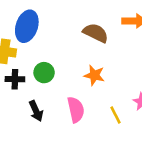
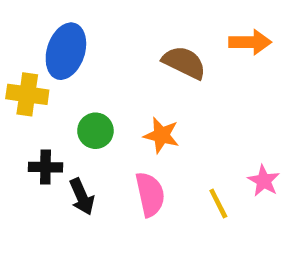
orange star: (94, 75) -> (161, 135), moved
black cross: (15, 79) -> (45, 167), moved

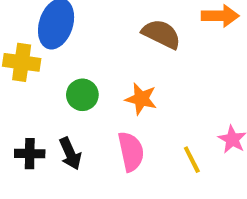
black cross: (45, 167) -> (30, 154), moved

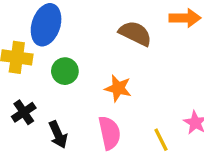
green circle: (82, 95) -> (65, 71), moved
black cross: (30, 154) -> (24, 112), moved, turned -35

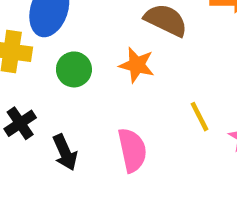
orange star: (118, 88) -> (137, 65), moved
yellow line: (161, 140) -> (200, 117), moved

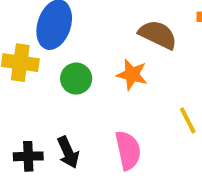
black cross: (20, 123) -> (28, 156), moved, turned 32

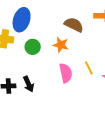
pink semicircle: (128, 150) -> (66, 73), moved

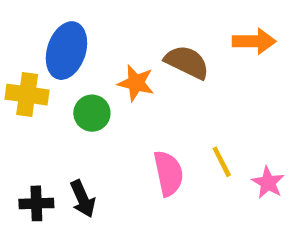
orange star: (61, 45) -> (136, 83), moved

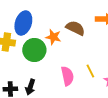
green circle: (92, 113) -> (34, 50), size x1.5
black arrow: (83, 199) -> (30, 87), turned 42

